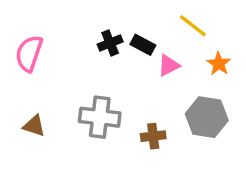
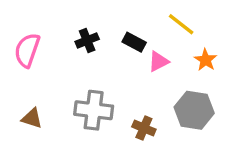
black cross: (110, 43) -> (87, 40), moved
brown cross: (153, 136) -> (144, 128), turned 30

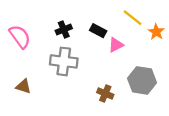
pink semicircle: (27, 50) -> (20, 37), turned 125
orange star: (206, 60) -> (156, 32), moved
gray cross: (94, 110) -> (64, 61), moved

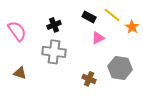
black rectangle: (98, 31) -> (89, 17), moved

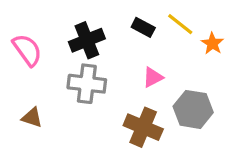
black cross: (54, 25) -> (87, 40), size x1.5
pink triangle: (98, 38) -> (153, 77), moved
brown cross: (89, 79) -> (143, 127), size x1.6

